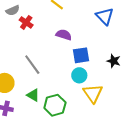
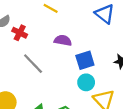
gray line: (32, 65) -> (33, 64), moved

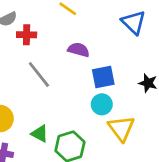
red cross: (20, 33) -> (27, 35), turned -32

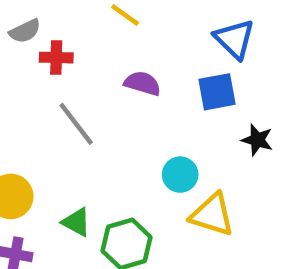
blue square: (103, 77) -> (217, 92), moved
yellow triangle: (121, 128) -> (212, 215), turned -36

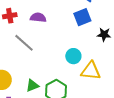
purple semicircle: (142, 83) -> (38, 18), moved
green triangle: (76, 222) -> (32, 86), turned -40

